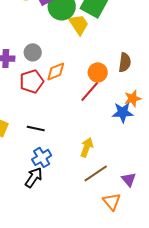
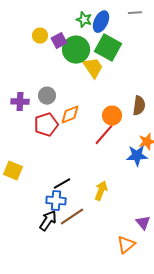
black line: (36, 128) -> (62, 184), moved, turned -42
blue cross: (42, 157) -> (56, 201), turned 36
brown line: (96, 173) -> (72, 217), moved
orange triangle: (112, 201) -> (126, 245), turned 30

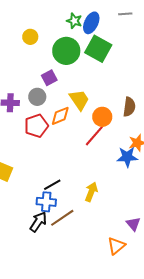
purple square: (59, 41) -> (49, 78), moved
yellow trapezoid: (93, 68) -> (79, 100), moved

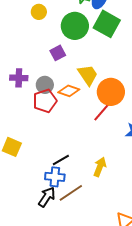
gray circle: (37, 97) -> (45, 85), moved
orange diamond: (60, 116) -> (69, 91), turned 40
orange circle: (102, 117) -> (111, 92), size x1.4

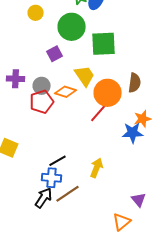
green square: (107, 24) -> (104, 44), moved, turned -32

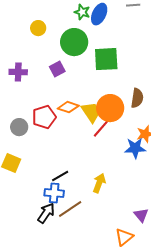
yellow trapezoid: (85, 76) -> (91, 112), moved
purple cross: (16, 79) -> (18, 72), moved
gray circle: (42, 86) -> (19, 127), moved

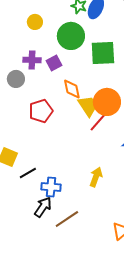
purple cross: (18, 72) -> (32, 60), moved
orange diamond: (68, 107) -> (72, 89), moved, turned 60
gray circle: (19, 127) -> (16, 79), moved
black line: (60, 176) -> (28, 173), moved
brown line: (70, 209) -> (67, 219), moved

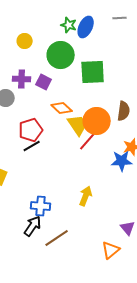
purple square: (54, 63) -> (44, 82), turned -35
orange diamond: (72, 89) -> (62, 108), turned -35
black line: (28, 173) -> (32, 146), moved

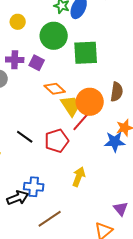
red pentagon: (31, 130) -> (57, 141), moved
black line: (32, 146) -> (25, 137), moved, turned 66
black arrow: (33, 226) -> (18, 198), moved, turned 35

